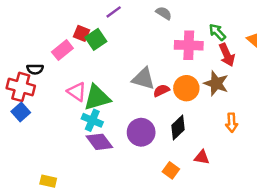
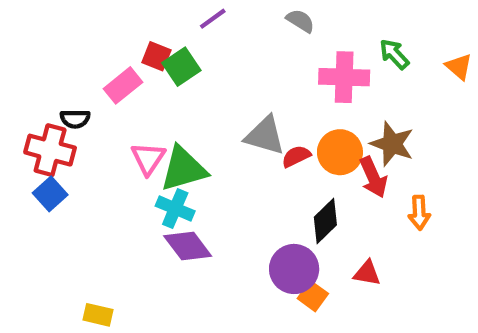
red arrow: (227, 55) -> (373, 177), moved
pink triangle: (77, 92) -> (148, 158), turned 30
purple circle: (141, 132) -> (294, 269), moved

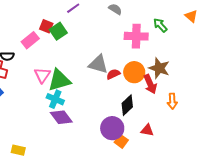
orange triangle: (459, 67) -> (191, 16), moved

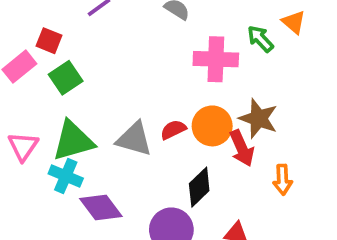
orange triangle: (191, 16) -> (294, 22), moved
green square: (58, 31) -> (66, 78), moved
gray triangle: (98, 64) -> (134, 139), moved
pink triangle: (42, 75) -> (23, 146), moved
purple diamond: (61, 117) -> (101, 207), moved

